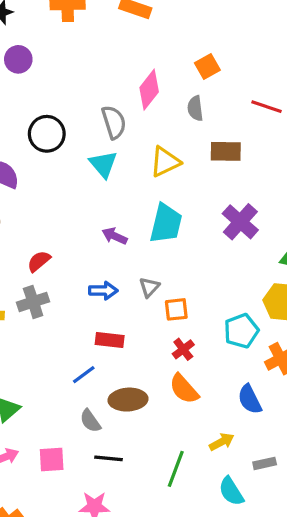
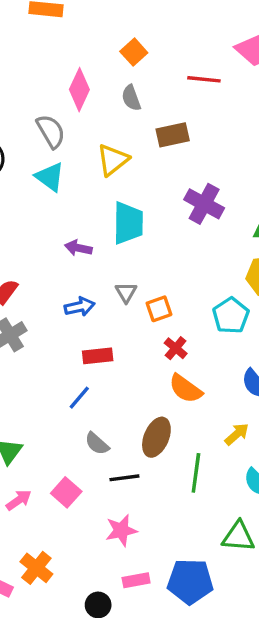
brown ellipse: (128, 400) -> (156, 437), moved, turned -51
pink square: (52, 460) -> (66, 492), turned -32

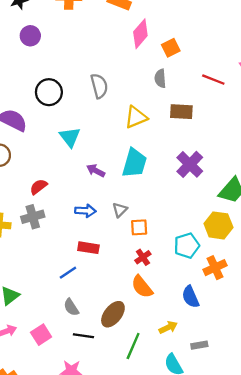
pink diamond: (79, 90) -> (140, 34), moved
cyan triangle: (50, 177) -> (70, 137), moved

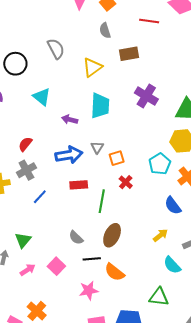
blue arrow: (85, 211) -> (69, 155), size x1.5
blue line: (68, 273) -> (40, 197), moved
orange semicircle: (142, 287) -> (115, 272), moved
green line: (133, 346) -> (102, 201), moved

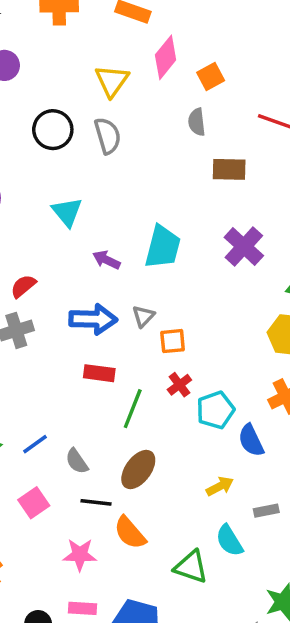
black circle: (15, 64) -> (53, 130), moved
yellow triangle: (92, 67) -> (112, 81), moved, turned -30
cyan pentagon: (160, 164) -> (215, 410), moved
blue line: (40, 197) -> (35, 444), moved
green triangle: (159, 297) -> (191, 567), moved

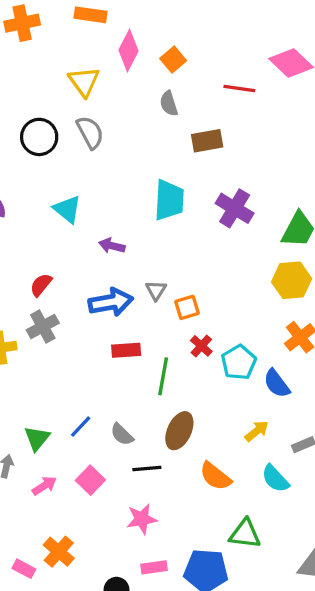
cyan trapezoid: (163, 247) -> (169, 200), moved
orange semicircle: (130, 533) -> (215, 476), moved
green triangle: (191, 567) -> (245, 534), moved

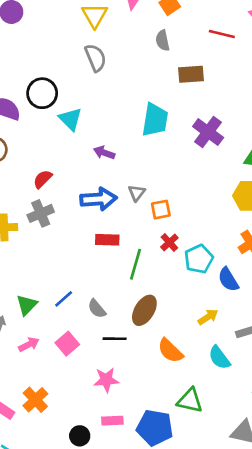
black circle: (39, 137) -> (42, 93), moved

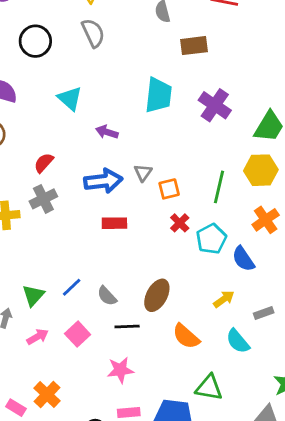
black circle: (42, 93) -> (35, 41), moved
green line: (136, 264) -> (219, 187), moved

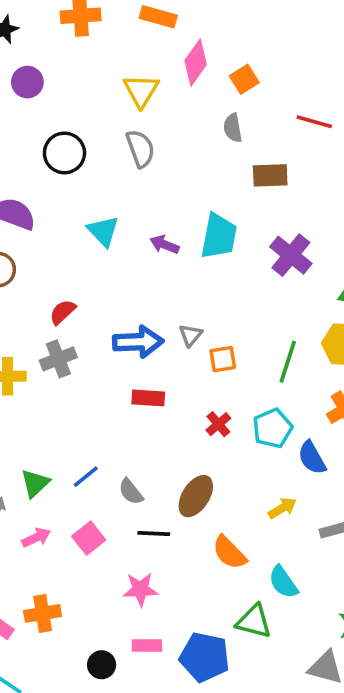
purple arrow: (107, 132) -> (165, 245), moved
red cross: (180, 223) -> (218, 424), moved
cyan semicircle: (238, 341) -> (283, 582), moved
orange cross: (47, 394) -> (43, 613), turned 32

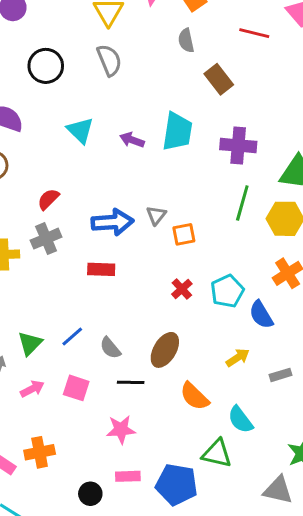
brown rectangle: (270, 175) -> (219, 79), turned 56
purple cross: (291, 255) -> (238, 146), turned -32
green line: (288, 362) -> (242, 203), moved
red rectangle: (148, 398) -> (101, 269), moved
pink square: (89, 538) -> (76, 388), turned -32

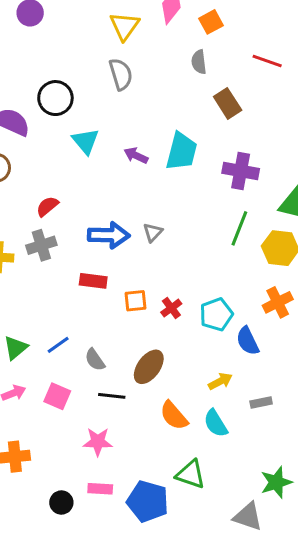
black circle: (46, 66) -> (55, 98), moved
orange square: (184, 234) -> (136, 301), moved
cyan semicircle: (240, 420) -> (216, 423), moved

